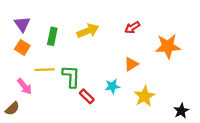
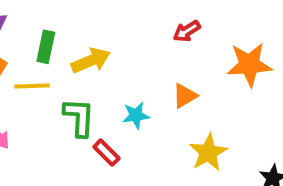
yellow arrow: (88, 31) -> (91, 61), moved
yellow line: (45, 70) -> (32, 86), moved
cyan star: (112, 86) -> (136, 115), moved

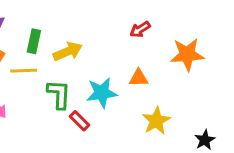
orange triangle: (185, 96) -> (139, 78), turned 30
cyan star: (136, 115) -> (102, 93), size x1.5

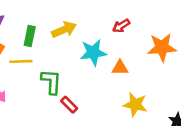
yellow arrow: (68, 51) -> (64, 30), moved
cyan star: (102, 93) -> (93, 52), moved
yellow star: (156, 121) -> (135, 105), turned -30

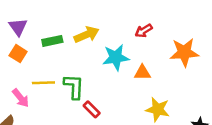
green rectangle: (30, 36) -> (52, 41), turned 66
yellow line: (21, 61) -> (43, 83), moved

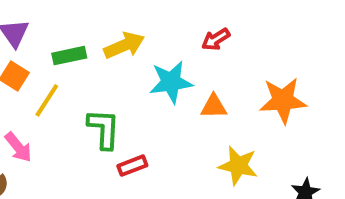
orange star: (184, 52) -> (283, 100), moved
yellow line: (43, 83) -> (47, 100), moved, turned -55
red rectangle: (92, 109) -> (132, 166), turned -66

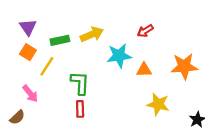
red rectangle: (132, 166) -> (80, 109), moved, turned -70

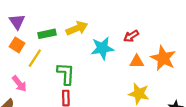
red arrow: (145, 31) -> (131, 36), moved
orange star: (184, 66) -> (163, 58), turned 30
orange triangle: (144, 70) -> (137, 62), moved

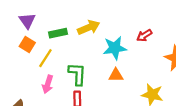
orange triangle: (137, 62) -> (116, 75), moved
pink arrow: (19, 84) -> (48, 84), moved, turned 56

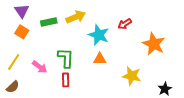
cyan star: (115, 48) -> (99, 35), turned 30
yellow line: (45, 58) -> (14, 62), moved
pink arrow: (48, 84) -> (40, 67), turned -70

